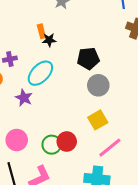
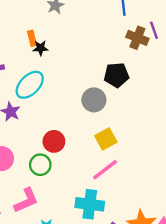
black pentagon: (88, 59) -> (116, 75), moved
yellow square: (98, 120) -> (106, 139), moved
red circle: (67, 142) -> (54, 141), moved

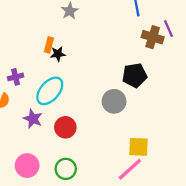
orange rectangle: (32, 38) -> (49, 45), turned 32
yellow square: (106, 139) -> (139, 147), moved, turned 35
red circle: (54, 141) -> (65, 127), moved

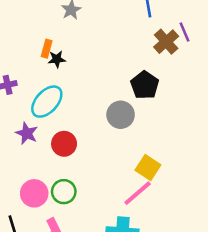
brown cross: (153, 37) -> (166, 42), turned 30
black pentagon: (135, 75) -> (145, 85), turned -30
yellow square: (139, 147) -> (148, 168), turned 30
pink circle: (27, 166) -> (34, 193), moved

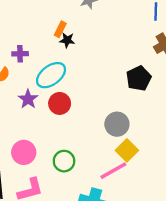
gray circle: (121, 115) -> (117, 124), moved
red circle: (64, 144) -> (60, 103), moved
green circle: (64, 192) -> (64, 161), moved

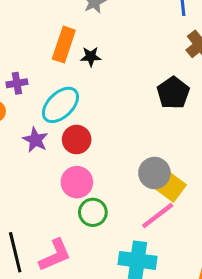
orange rectangle: (60, 29) -> (64, 45), size x1.6
black star: (67, 40) -> (91, 57), moved
gray circle: (117, 124) -> (154, 173), moved
pink circle: (24, 152) -> (77, 182), moved

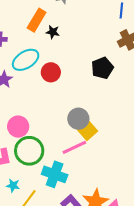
red circle: (77, 140) -> (51, 72), moved
pink circle: (77, 182) -> (18, 127), moved
green circle: (93, 212) -> (29, 151), moved, size x1.5

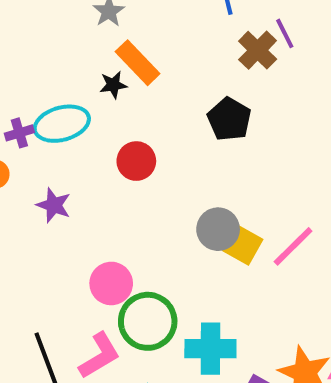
orange rectangle: (37, 20) -> (138, 63), moved, turned -55
cyan ellipse: (26, 60) -> (62, 124), moved, turned 36
pink line: (74, 147) -> (293, 246), moved

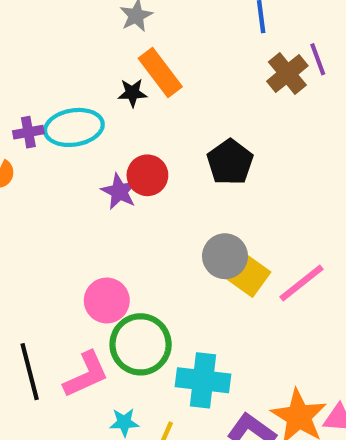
black pentagon: (229, 119) -> (230, 162), moved
purple star: (54, 205) -> (119, 191), moved

